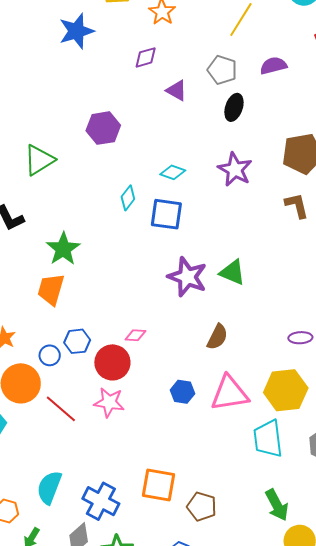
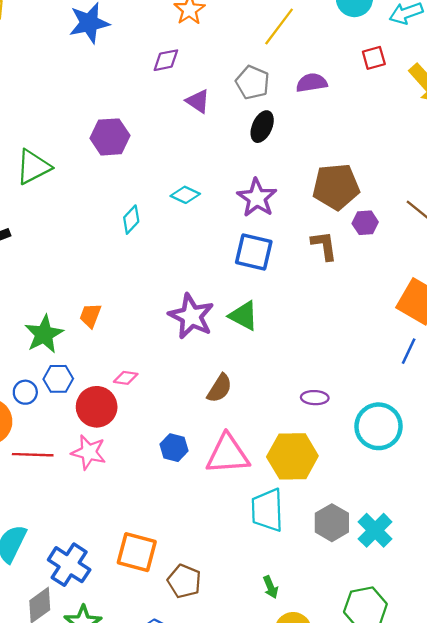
blue square: (166, 214) -> (254, 252), moved
green star: (63, 249) -> (44, 334), moved
orange trapezoid: (51, 289) -> (90, 316), moved, size x0.7
red line: (61, 409) -> (33, 455), turned -44
green arrow: (277, 505) -> (271, 587), size x0.6

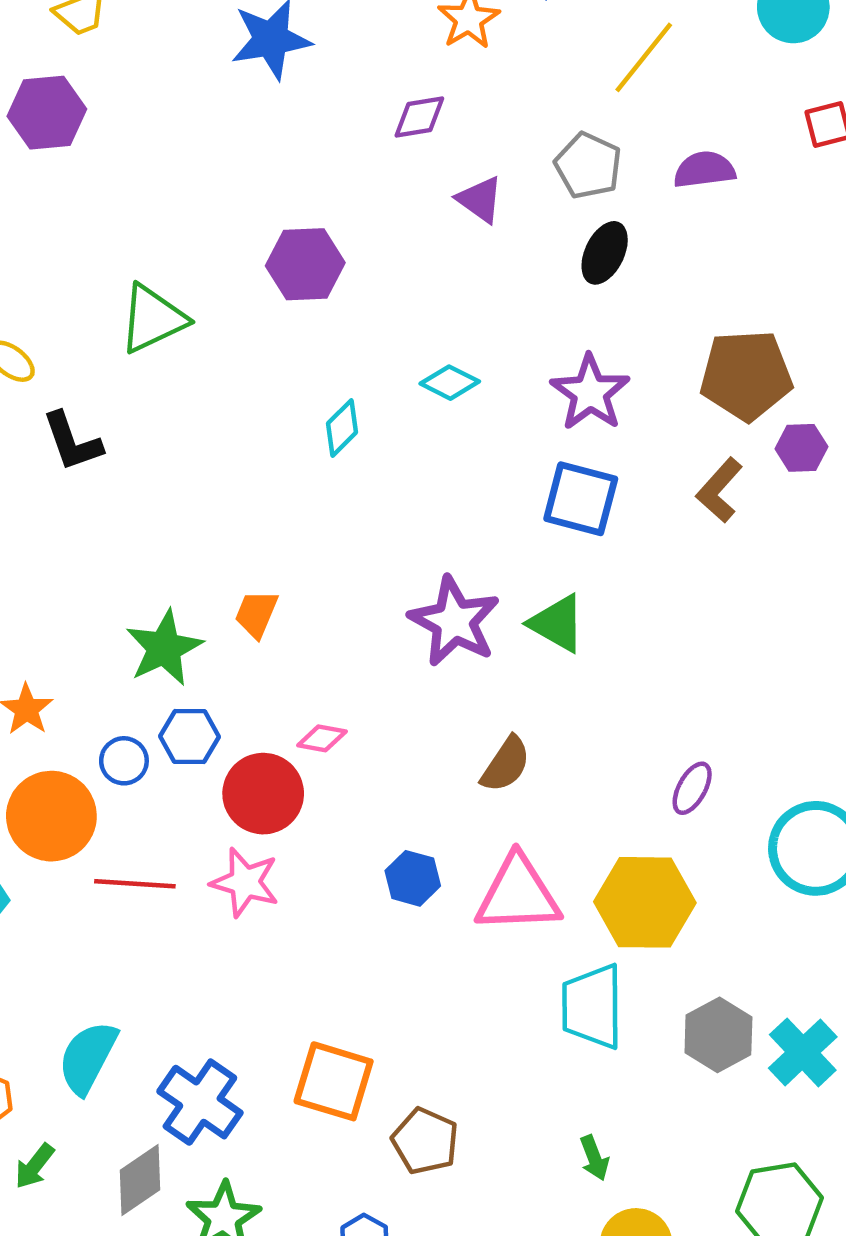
brown L-shape: (324, 246) -> (719, 490), turned -132
purple ellipse: (315, 398) -> (692, 788), turned -65

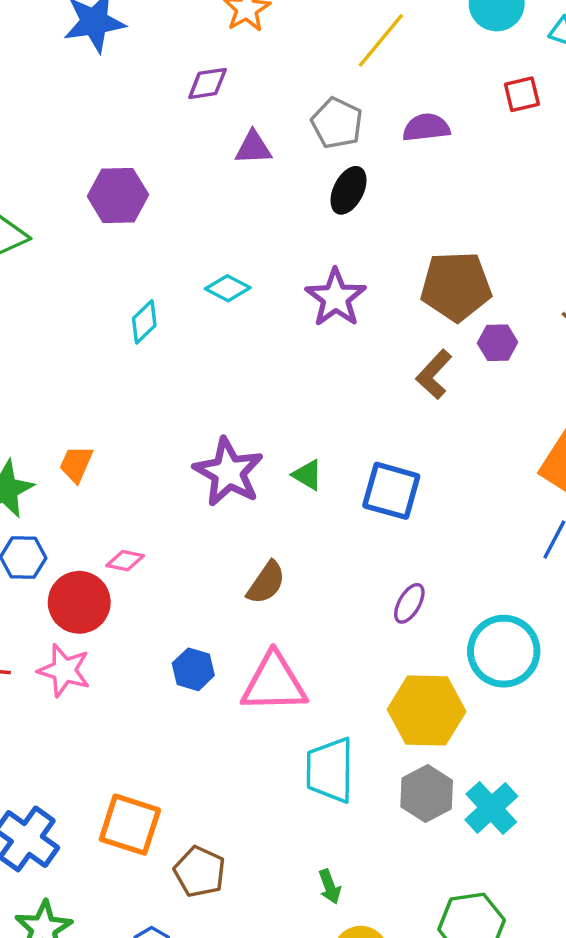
purple triangle: (480, 199) -> (253, 148), turned -39
blue square: (581, 499) -> (391, 491), moved
green triangle: (557, 623) -> (307, 475), size x0.7
yellow hexagon: (645, 902) -> (427, 710), moved

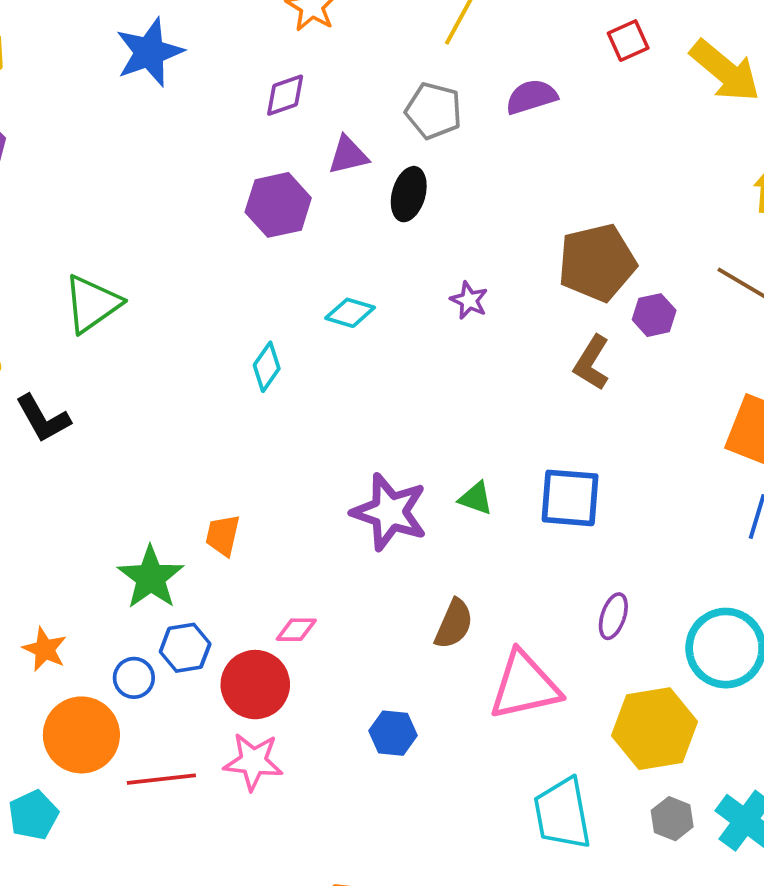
black ellipse: (348, 190) -> (409, 194), moved
purple hexagon: (118, 196) -> (278, 205), moved
purple star: (336, 298) -> (469, 300), size x0.6
pink triangle: (274, 683) -> (525, 686), moved
gray hexagon: (427, 794) -> (672, 819), size x0.7

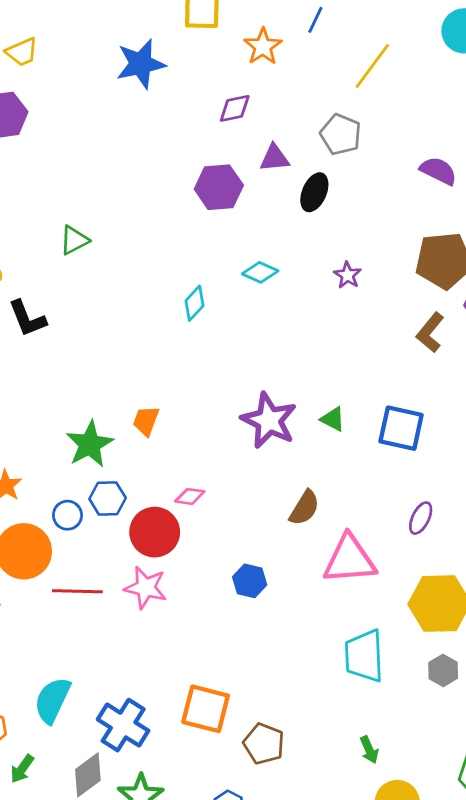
purple semicircle: (531, 97) -> (438, 171), moved, turned 36
green triangle: (92, 304) -> (74, 240), size x0.7

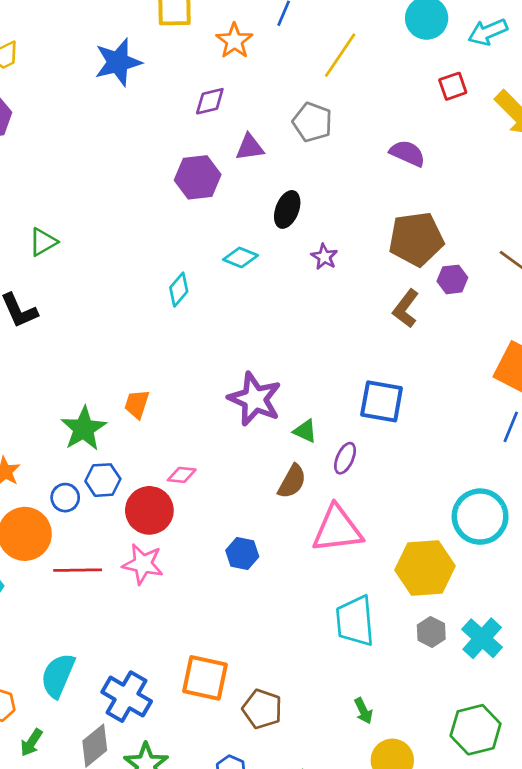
black ellipse: (314, 192) -> (287, 209), moved
green triangle: (74, 240) -> (43, 242), moved
green triangle: (333, 419) -> (305, 431), moved
purple ellipse: (421, 518) -> (345, 458), moved

